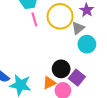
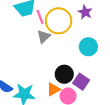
pink line: (34, 19) -> (40, 17), moved
gray triangle: (78, 28) -> (44, 36), moved

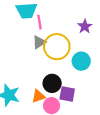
yellow circle: (59, 21) -> (57, 47), moved
purple square: (81, 82) -> (67, 94), turned -35

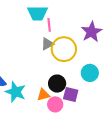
purple star: (85, 26) -> (92, 32), size x1.5
cyan circle: (81, 61) -> (90, 73), moved

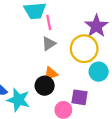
yellow circle: (64, 49) -> (84, 49), moved
black circle: (57, 84) -> (45, 86), moved
orange triangle: (43, 95) -> (51, 74), moved

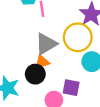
gray triangle: (49, 44) -> (46, 44), moved, size x1.5

